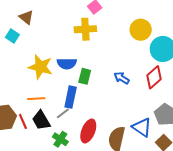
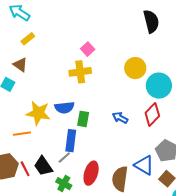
orange line: (36, 99) -> (22, 134), moved

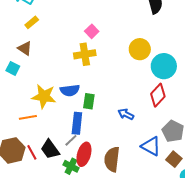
blue arrow: (120, 118) -> (126, 114), moved
red ellipse: (91, 173) -> (84, 154), moved
brown semicircle: (120, 179) -> (112, 159), moved

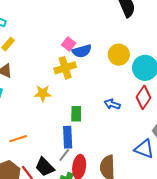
blue semicircle: (70, 90) -> (82, 51), moved
yellow star: (44, 96) -> (43, 93), moved, size x0.7
blue arrow: (126, 114) -> (112, 104), moved

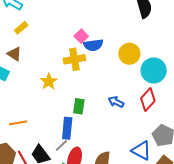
yellow star: (43, 93) -> (49, 82), turned 30

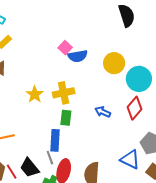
yellow cross: (74, 59) -> (64, 93), moved
gray line: (61, 145) -> (50, 158), turned -64

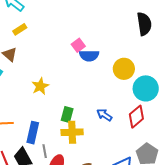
yellow cross: (64, 93) -> (72, 132), moved
blue rectangle: (55, 140) -> (33, 133), moved

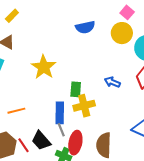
pink square: (78, 45) -> (127, 12), moved
yellow star: (40, 86) -> (44, 67), size x1.4
blue rectangle: (33, 133) -> (60, 113), moved

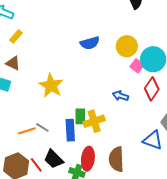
pink square: (127, 12) -> (137, 66), moved
green rectangle: (76, 89) -> (80, 116), moved
gray line: (61, 130) -> (42, 127), moved, turned -32

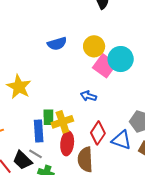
pink square: (137, 66) -> (105, 66), size x1.6
red diamond: (152, 89) -> (98, 133), moved
gray line: (42, 127) -> (35, 154), moved
red ellipse: (88, 159) -> (67, 143), moved

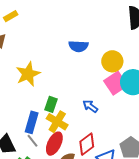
green rectangle: (48, 117) -> (51, 104), moved
yellow cross: (62, 122) -> (57, 122), turned 30
gray line: (35, 154) -> (32, 141), moved

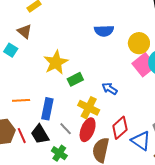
green rectangle: (51, 104) -> (75, 79), moved, turned 49
blue arrow: (90, 106) -> (110, 89), moved
blue rectangle: (32, 122) -> (47, 109), moved

